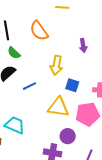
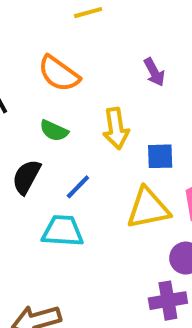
green semicircle: (14, 53) -> (54, 131), moved
cyan trapezoid: (15, 125) -> (63, 231), moved

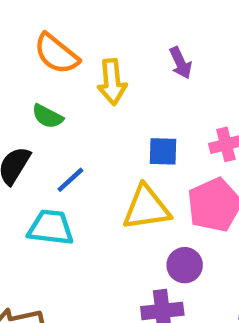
purple arrow: (154, 72) -> (181, 63), moved
yellow arrow: (116, 128) -> (112, 82), moved

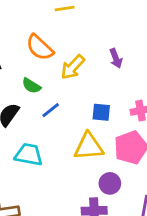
yellow arrow: (112, 82) -> (73, 67), turned 44
blue line: (70, 180) -> (51, 110), moved

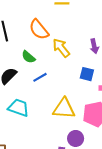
yellow arrow: (73, 67) -> (61, 48), turned 90
blue square: (101, 112) -> (87, 74), moved

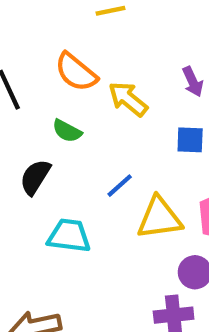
blue line: (40, 77) -> (120, 186), moved

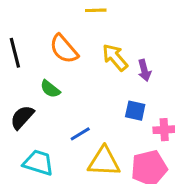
yellow arrow: (128, 99) -> (115, 57), moved

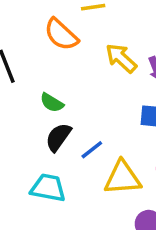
orange semicircle: (64, 49) -> (61, 35), moved
black semicircle: (22, 117) -> (58, 137), moved

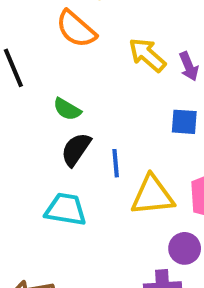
blue line: (92, 150) -> (116, 163), turned -55

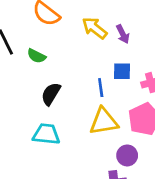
green semicircle: (67, 109) -> (36, 56), moved
blue line: (116, 163) -> (101, 88), moved

